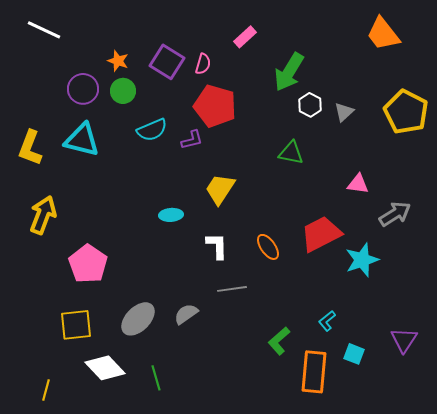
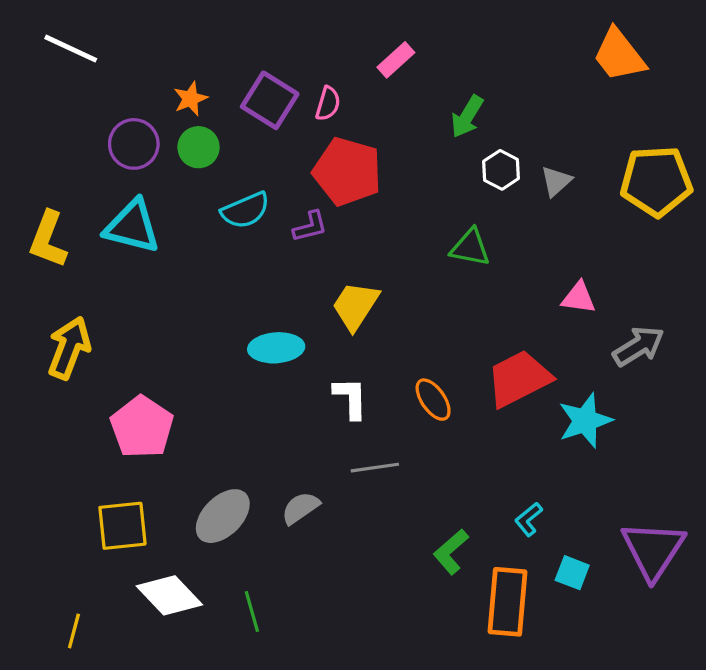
orange star: (118, 61) -> (190, 99), turned 30
green arrow: (289, 72) -> (467, 116), size x0.7
yellow pentagon: (406, 112) -> (656, 181), turned -30
cyan ellipse: (171, 215) -> (276, 348), size x1.4
purple triangle: (404, 340) -> (653, 550), size x1.5

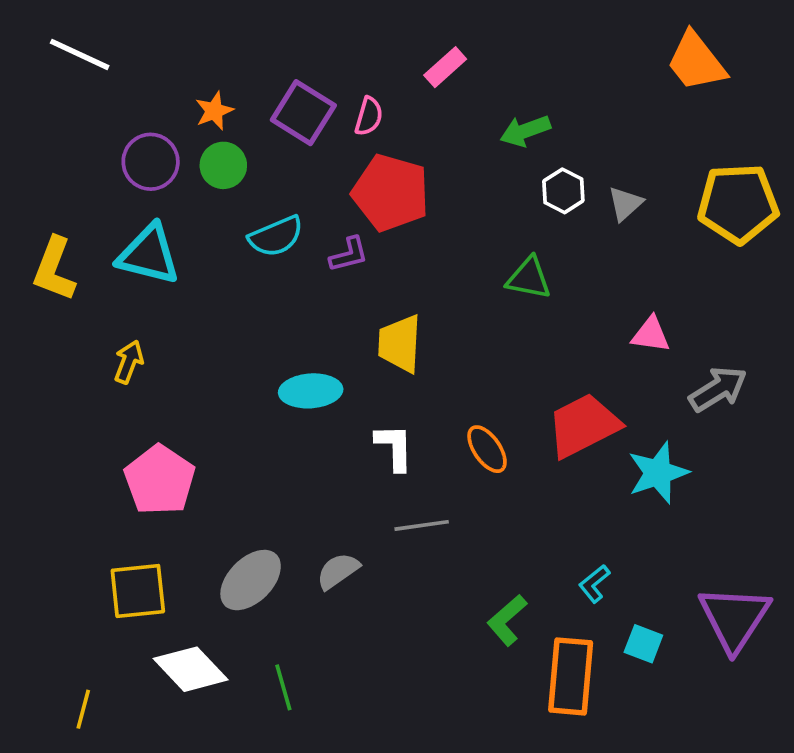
green arrow: (467, 116) -> (525, 131), turned 39
yellow trapezoid: (355, 306) -> (400, 344), turned -30
yellow arrow: (69, 348) -> (129, 362), moved, size x0.6

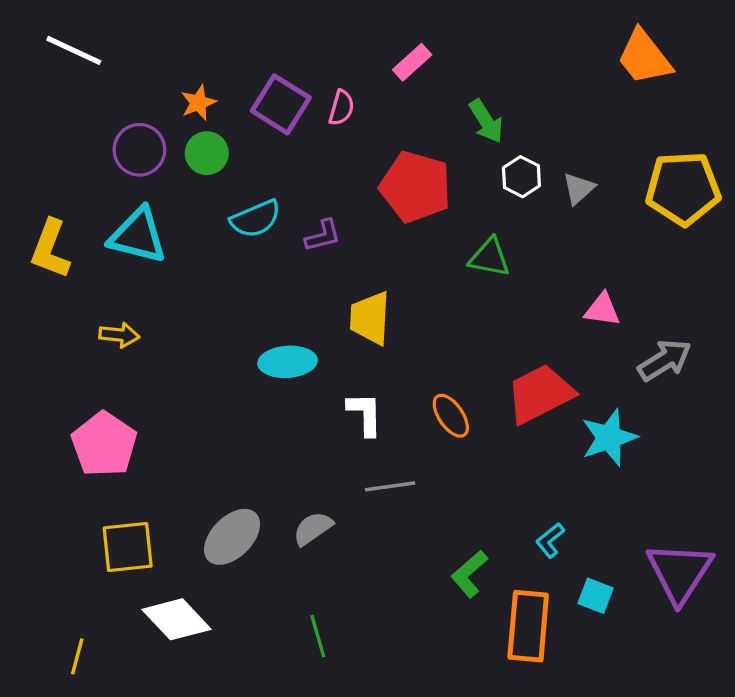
green arrow: (525, 131) -> (486, 121), turned -102
red pentagon: (391, 193) -> (415, 187), moved
yellow arrow: (129, 362) -> (119, 335), turned 75
pink pentagon: (160, 480) -> (104, 444), moved
green line: (283, 687) -> (318, 636), moved

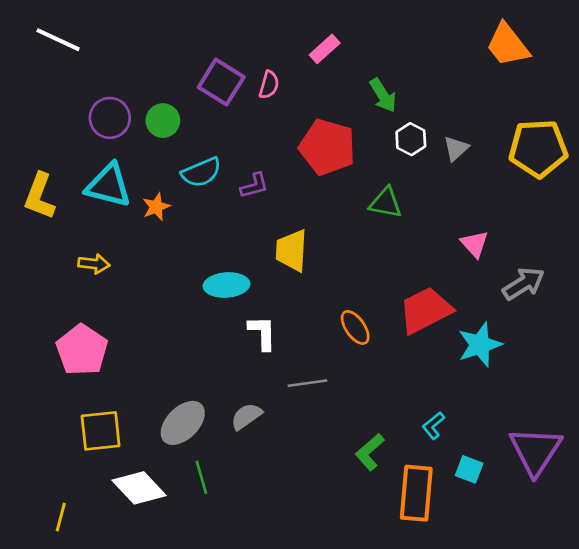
orange star: (198, 103) -> (156, 207), moved
pink triangle: (602, 310) -> (474, 244), turned 40
white L-shape: (365, 414) -> (262, 333), moved
green line: (318, 636) -> (201, 477), moved

